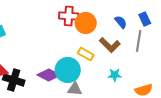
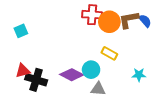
brown L-shape: (110, 45) -> (129, 20), moved, turned 125
cyan circle: (68, 70) -> (91, 70), size x0.7

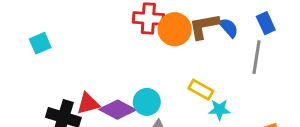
yellow rectangle: (109, 53) -> (201, 90), moved
red triangle: (23, 71) -> (88, 103), moved

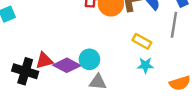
yellow rectangle: (201, 90) -> (142, 41), moved

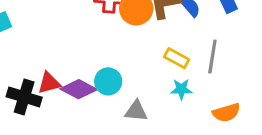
gray line: (174, 25) -> (212, 57), moved
gray triangle: (98, 82) -> (136, 111), moved

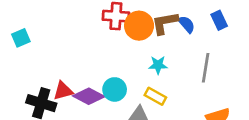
yellow rectangle: (177, 58) -> (155, 96), moved
cyan star: (181, 89) -> (158, 65), moved

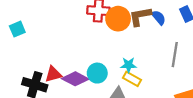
cyan star: (158, 65) -> (128, 65), moved

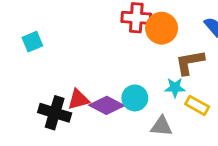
brown L-shape: (140, 16) -> (190, 62), moved
yellow rectangle: (132, 79) -> (197, 105), moved

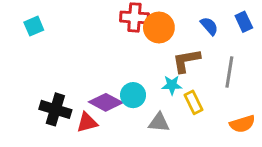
cyan square: (32, 42) -> (34, 26), moved
red triangle: (78, 99) -> (87, 122), moved
yellow rectangle: (197, 105) -> (193, 102), turned 35

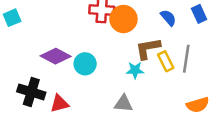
cyan circle: (133, 95) -> (85, 64), moved
purple diamond: (106, 102) -> (56, 56), moved
yellow rectangle: (193, 102) -> (166, 61), moved

